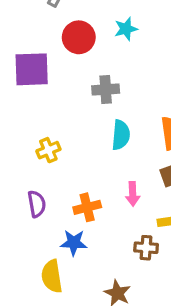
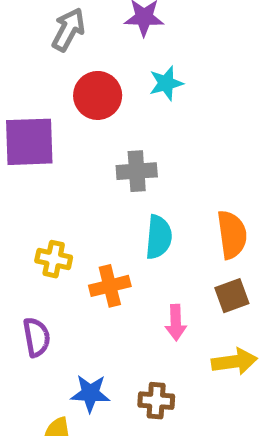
yellow cross: (48, 150) -> (54, 259), turned 35
orange cross: (87, 207) -> (110, 286), moved
brown cross: (146, 248) -> (156, 401), moved

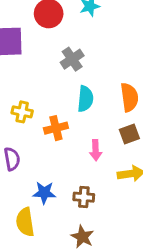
gray cross: (137, 171) -> (72, 59), turned -30

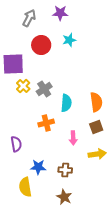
gray cross: (72, 59) -> (44, 89), moved
yellow cross: (22, 112) -> (23, 86), moved, turned 32

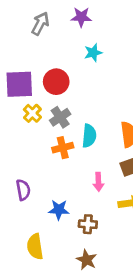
red circle: (41, 45) -> (56, 82), moved
orange cross: (46, 123) -> (63, 148), moved
blue star: (38, 167) -> (59, 210), moved

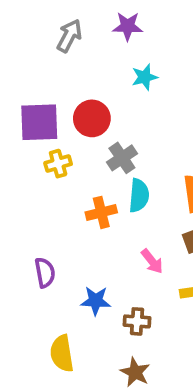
yellow cross: (32, 113) -> (58, 164), turned 30
gray cross: (60, 117) -> (122, 158), moved
pink arrow: (98, 182) -> (152, 261), turned -36

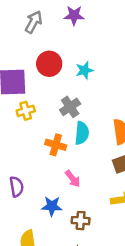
cyan star: (145, 77) -> (84, 70), moved
red circle: (92, 118) -> (49, 64), moved
orange cross: (101, 212) -> (56, 145), turned 30
pink arrow: (152, 261) -> (73, 179), moved

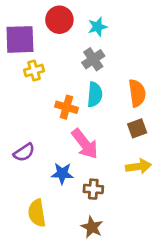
gray cross: (70, 107) -> (93, 59), moved
pink arrow: (73, 179) -> (85, 144), size x1.6
purple semicircle: (17, 187) -> (24, 152), turned 66

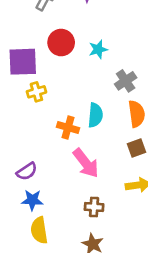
gray cross: (93, 59) -> (126, 81), moved
blue star: (62, 174) -> (32, 200), moved

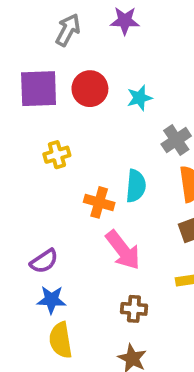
purple square: (23, 62) -> (39, 89), moved

